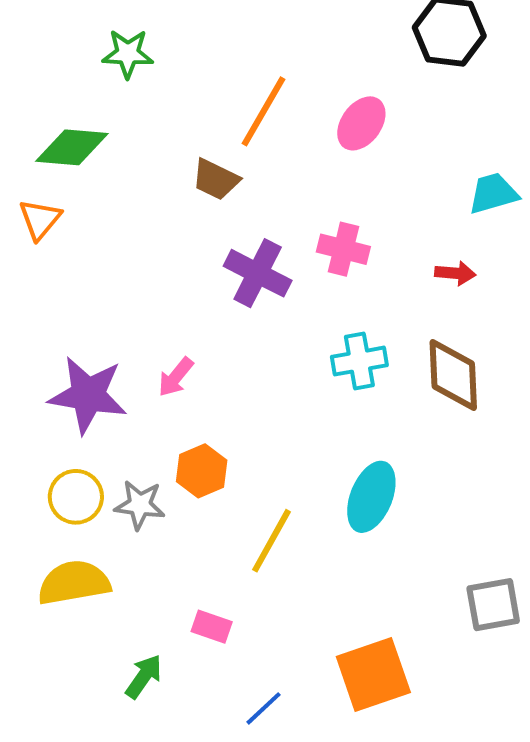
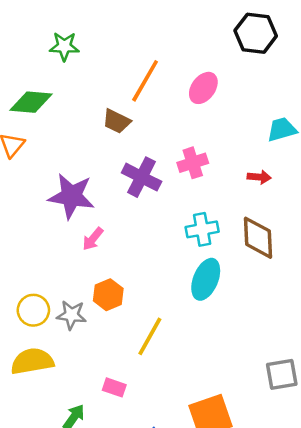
pink cross: (343, 249) -> (193, 163), turned -32
purple star: (88, 395) -> (71, 196), moved
cyan ellipse: (371, 497) -> (206, 279), moved

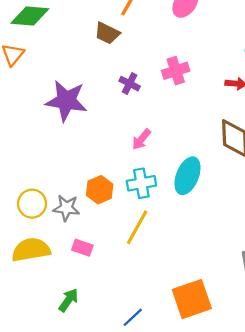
purple cross: (142, 177) -> (130, 84), size x0.6
cyan cross: (202, 229) -> (141, 183), moved
pink arrow: (93, 239) -> (141, 139), moved
pink rectangle: (114, 387) -> (82, 248), moved

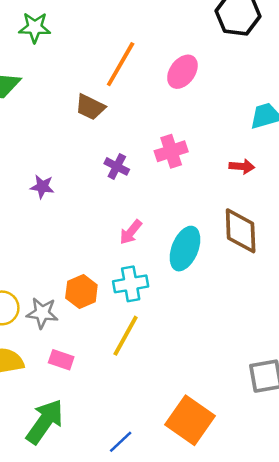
purple star: (66, 101) -> (42, 187), size x0.5
cyan ellipse: (187, 176) -> (185, 249), moved
orange square: (192, 299) -> (190, 420), turned -36
green arrow: (68, 300) -> (45, 422), size x1.6

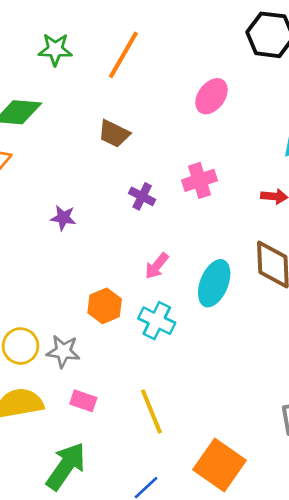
orange line: (121, 64) -> (123, 55), moved
cyan cross: (131, 284) -> (157, 321), turned 36
orange hexagon: (81, 291) -> (105, 306), moved
yellow line: (126, 336) -> (151, 411), moved, turned -51

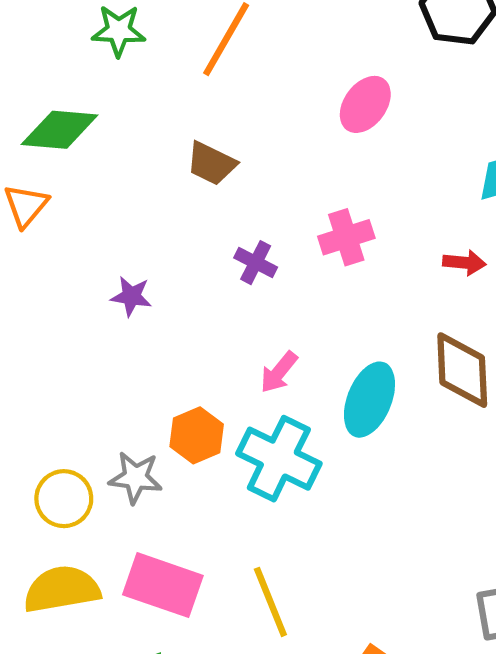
cyan cross: (157, 321) -> (279, 459), size x1.4
gray star: (63, 351) -> (135, 478), moved
pink rectangle: (83, 401) -> (163, 585), size x1.8

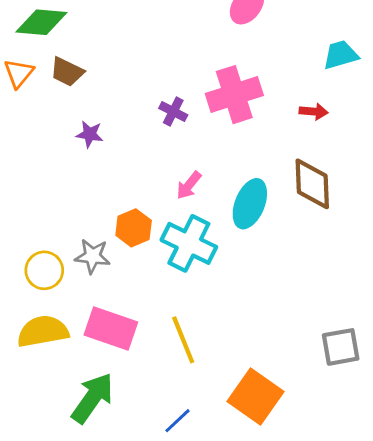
brown trapezoid: (211, 163) -> (67, 72), moved
pink cross: (346, 237) -> (234, 95), size x1.5

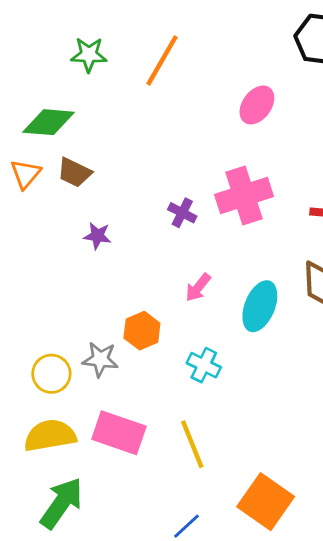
cyan cross: (189, 243) -> (204, 365), moved, size x0.6
green arrow: (92, 398) -> (61, 503), moved

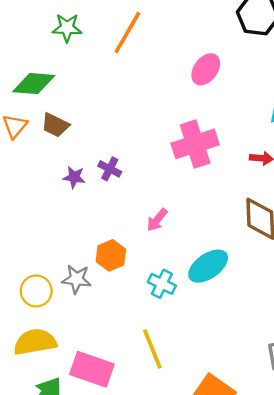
purple cross: (182, 213) -> (110, 169), moved
cyan ellipse: (260, 306) -> (208, 266), moved, turned 33
pink rectangle: (119, 433) -> (92, 369), moved

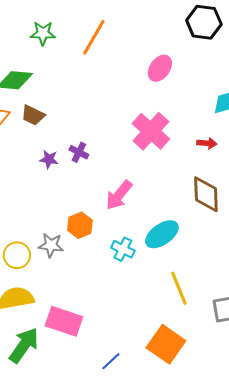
pink cross: (195, 144) -> (151, 131), turned -30
pink arrow: (157, 220) -> (119, 195), size x1.5
yellow line: (152, 349) -> (179, 288), moved

